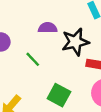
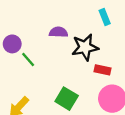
green line: (33, 59) -> (28, 60), moved

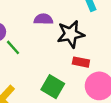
red rectangle: (103, 70) -> (81, 62), moved

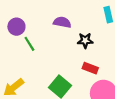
black star: (71, 34) -> (85, 41), size x0.6

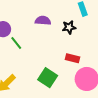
black star: (85, 41) -> (69, 27), moved

